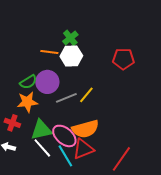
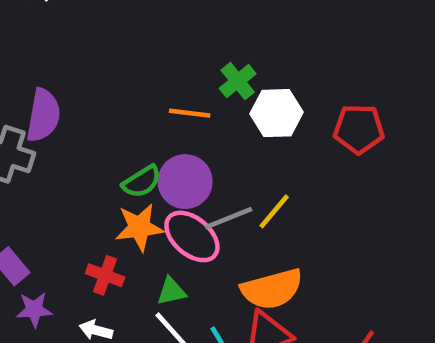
white hexagon: (71, 56) -> (276, 113), moved
green triangle: (41, 130) -> (171, 291), size x0.6
pink ellipse: (64, 136) -> (192, 236), moved

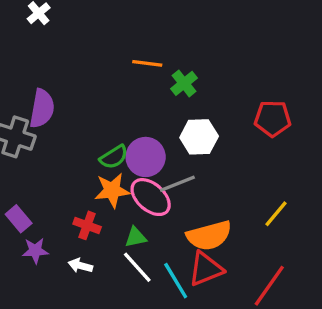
orange line: (190, 113) -> (147, 63), moved
white hexagon: (276, 113) -> (199, 137), moved
yellow line: (274, 211) -> (276, 214), moved

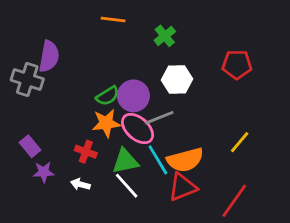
orange line: (147, 63) -> (113, 20), moved
green triangle: (136, 237) -> (125, 161), size x1.5
cyan line: (176, 281) -> (158, 160), moved

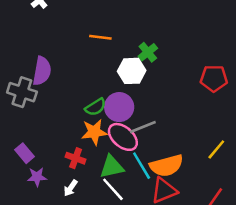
white hexagon: (177, 80) -> (132, 71), moved
white arrow: (80, 184) -> (71, 188), turned -70

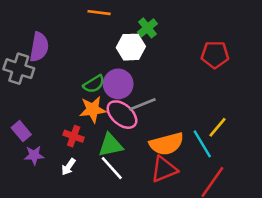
cyan line: (142, 166) -> (202, 144), moved

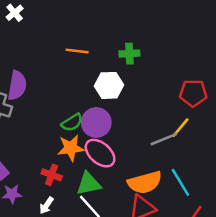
green cross: (147, 28) -> (129, 54), moved, turned 36
gray line: (142, 104) -> (164, 139), moved
yellow line: (218, 127) -> (180, 128), moved

